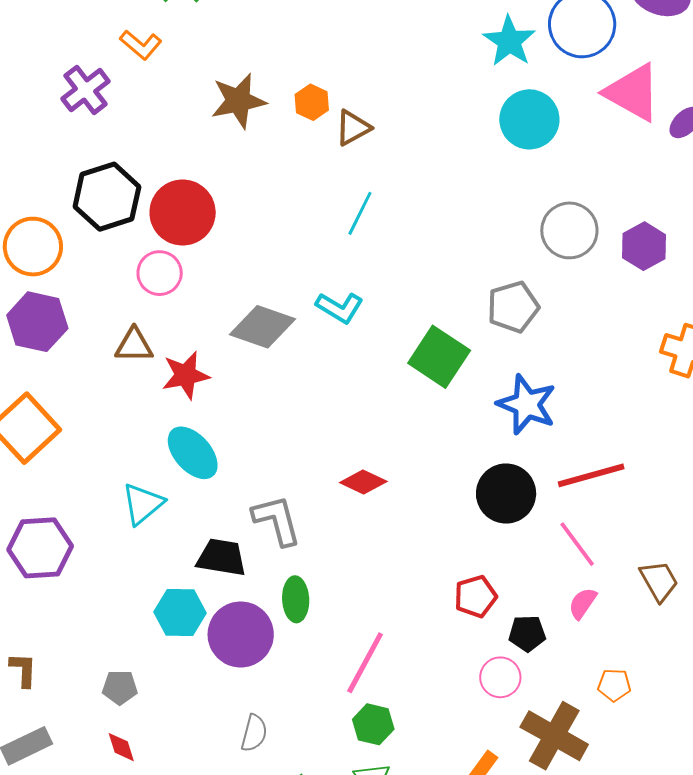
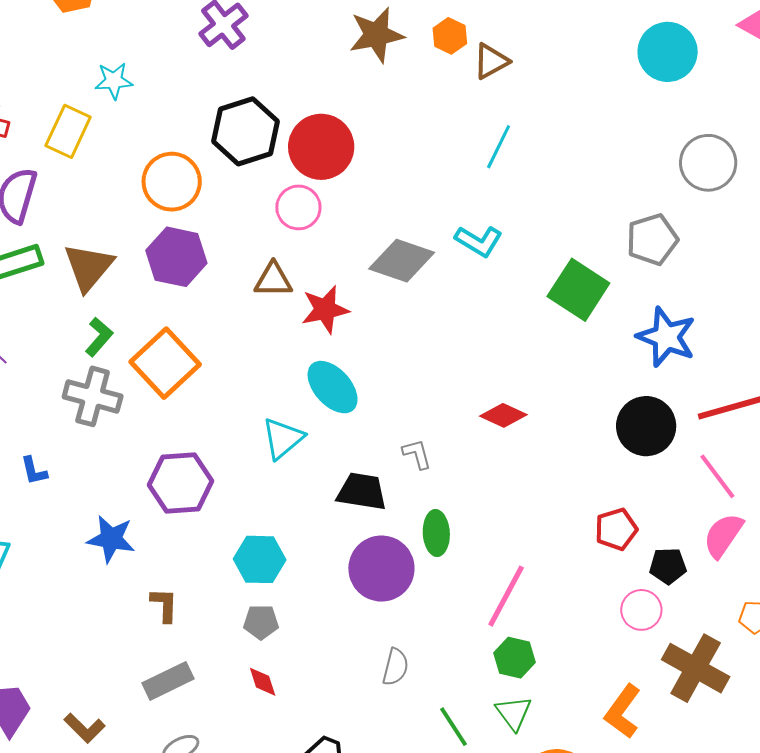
gray L-shape: (277, 520) -> (417, 454), size x0.6
pink semicircle: (583, 603) -> (723, 535), size x1.4
cyan hexagon: (180, 613) -> (260, 559), moved

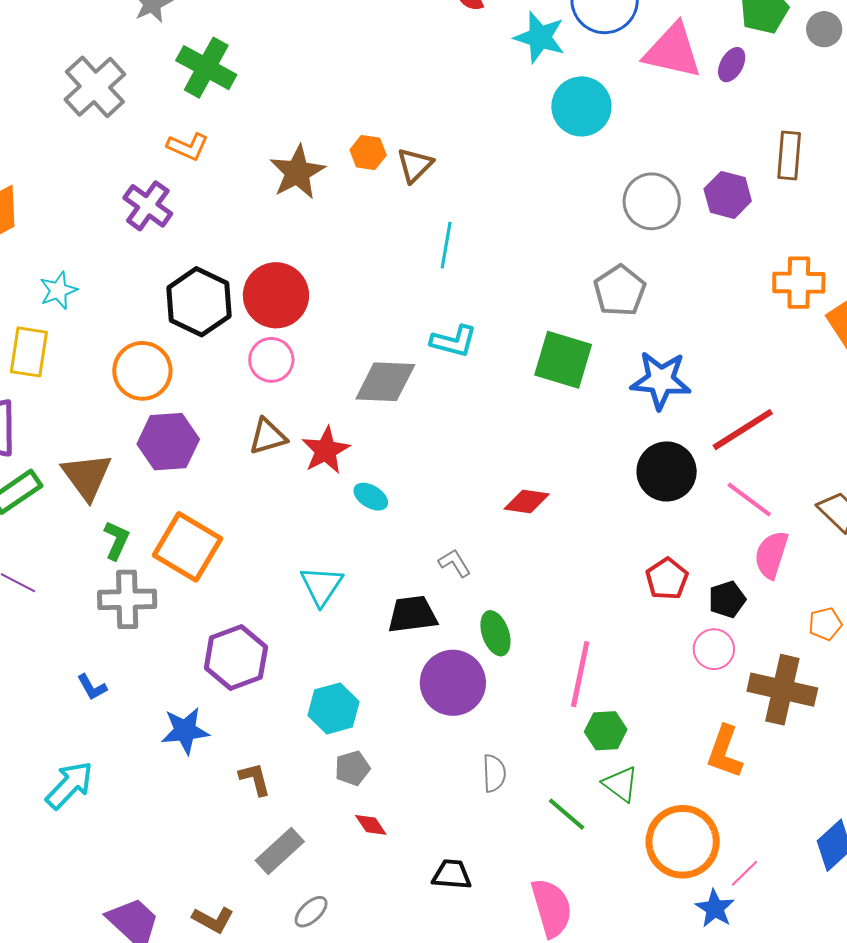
cyan ellipse: (333, 387) -> (371, 497), moved, size x0.6

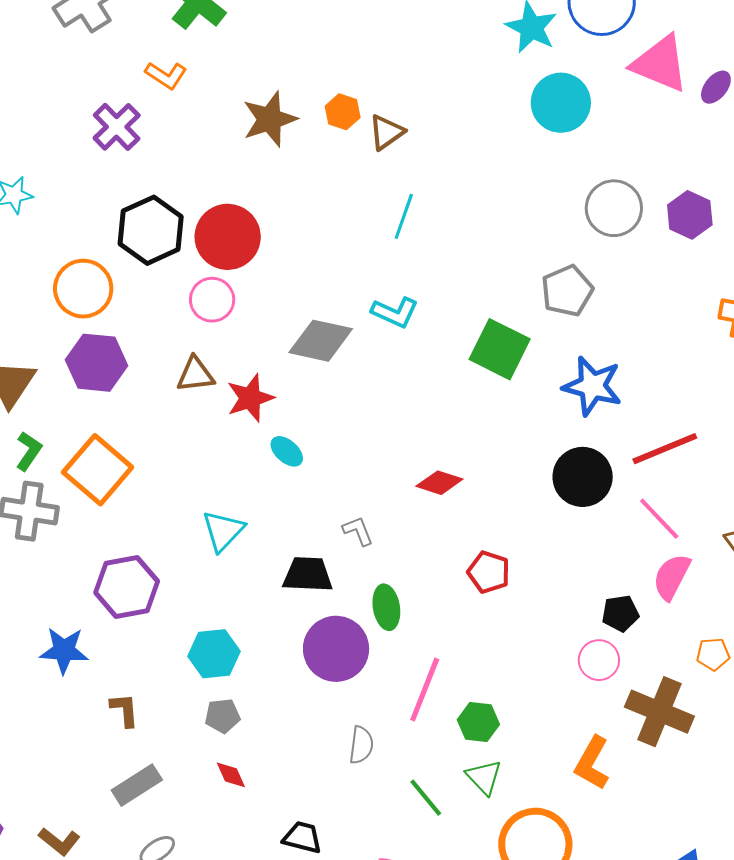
red pentagon: (667, 579) -> (489, 572), moved, turned -30
pink line: (580, 674) -> (425, 690), moved

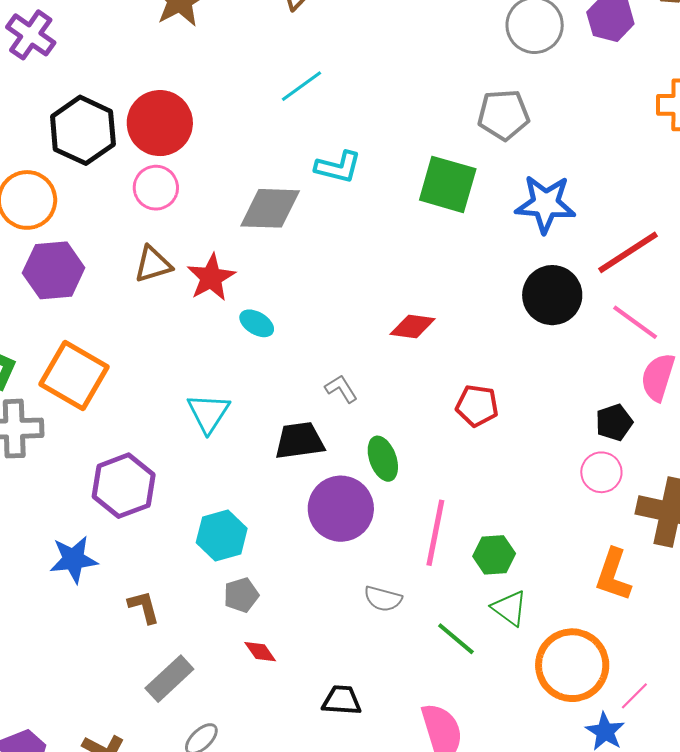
cyan line: (404, 216) -> (302, 86), moved, turned 45
gray pentagon: (567, 291) -> (504, 115), turned 30
gray semicircle: (361, 745) -> (383, 599), turned 108

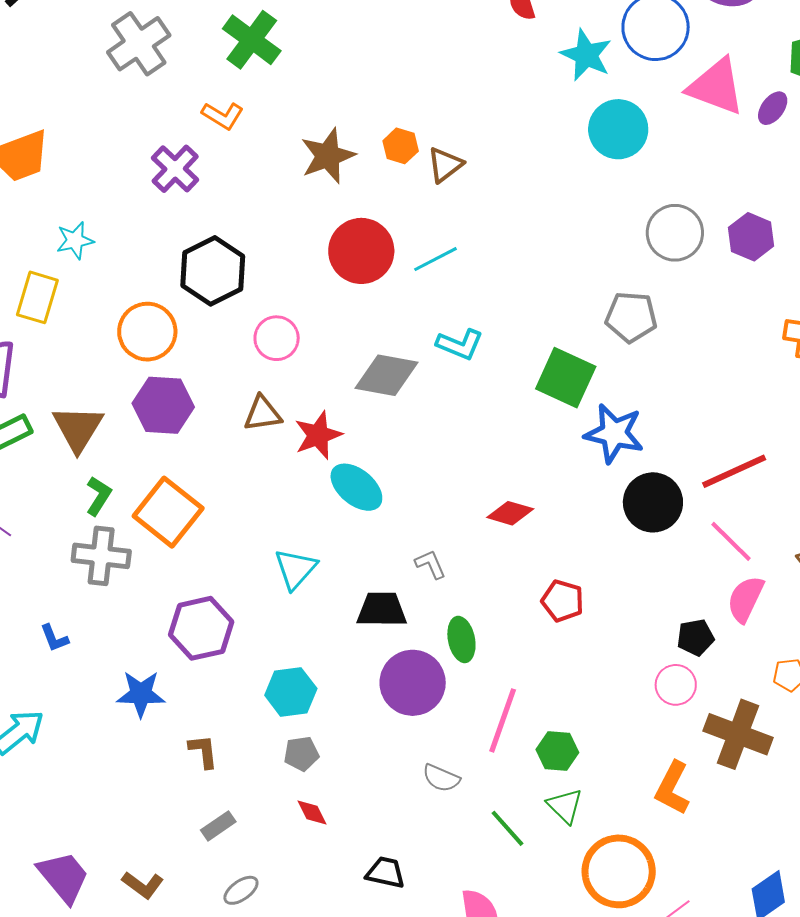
red circle: (160, 123) -> (361, 251), moved
blue star: (545, 204) -> (614, 433), moved
cyan ellipse: (257, 323) -> (356, 487), size x1.6
gray rectangle: (169, 679) -> (218, 826), size x0.7

